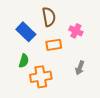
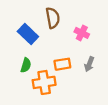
orange rectangle: (54, 45) -> (62, 64), moved
gray arrow: (80, 68) -> (89, 64), moved

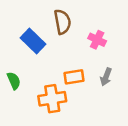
green semicircle: (26, 65) -> (14, 81), moved, turned -40

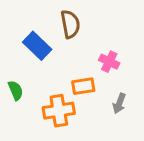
pink cross: (97, 40) -> (109, 62), moved
gray arrow: (106, 77) -> (119, 103), moved

